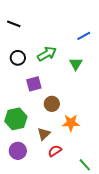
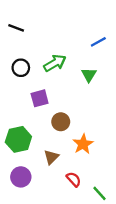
orange star: (71, 123) -> (83, 144), turned -30
red semicircle: (55, 151) -> (74, 179), moved, turned 80

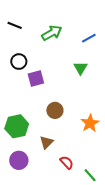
green arrow: (55, 63) -> (52, 33), moved
purple square: (40, 98) -> (36, 79), moved
orange star: (83, 144) -> (90, 123), moved

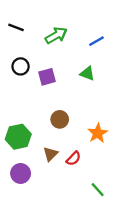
green triangle: (80, 68) -> (87, 73), turned -40
purple square: (36, 79) -> (47, 77), moved
red semicircle: (67, 162) -> (73, 158), moved, turned 88

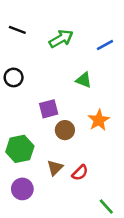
black circle: (21, 66) -> (14, 77), moved
green triangle: (87, 73) -> (84, 80), moved
purple square: (47, 77) -> (49, 109), moved
orange star: (98, 133) -> (99, 120), moved

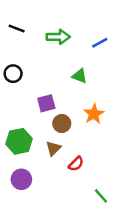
green arrow: (61, 39) -> (58, 37), turned 30
brown triangle: (55, 168) -> (53, 148), moved

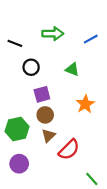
black line: (17, 28) -> (15, 43), moved
black circle: (13, 74) -> (31, 67), moved
brown circle: (62, 123) -> (45, 115), moved
red semicircle: (76, 164) -> (69, 150), size x1.5

